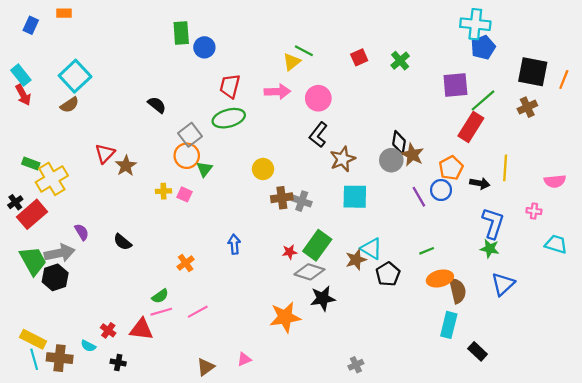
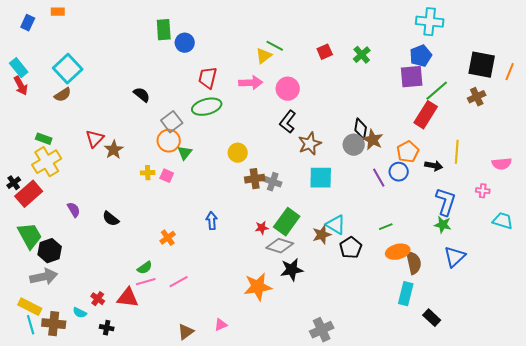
blue pentagon: (483, 47) -> (421, 56), moved
green rectangle: (31, 163) -> (44, 139), moved
gray arrow: (60, 253) -> (44, 277), moved
gray cross: (356, 365) -> (322, 330), size x1.6

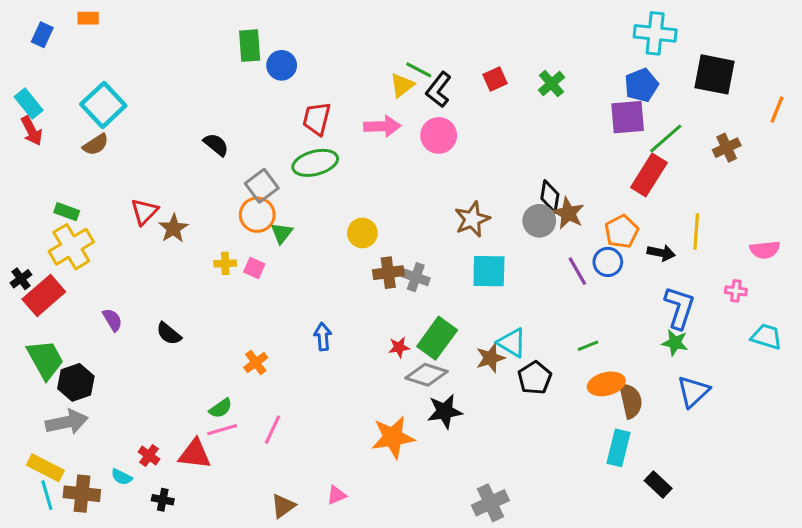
black square: (482, 65) -> (715, 74), moved
black L-shape: (288, 122) -> (439, 90), moved
pink line: (179, 282) -> (272, 430), turned -36

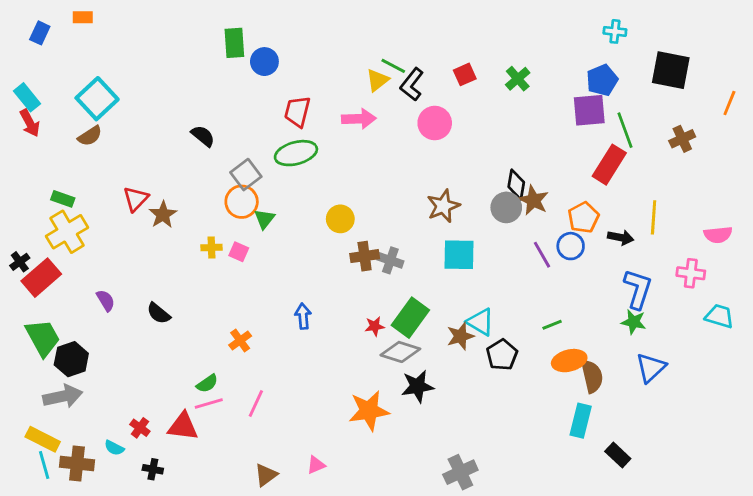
cyan cross: (655, 33) -> (615, 31), size x0.6
pink circle: (439, 135) -> (435, 123), moved
green line: (666, 138) -> (625, 130), turned -69
pink cross: (736, 291) -> (691, 273), size x1.4

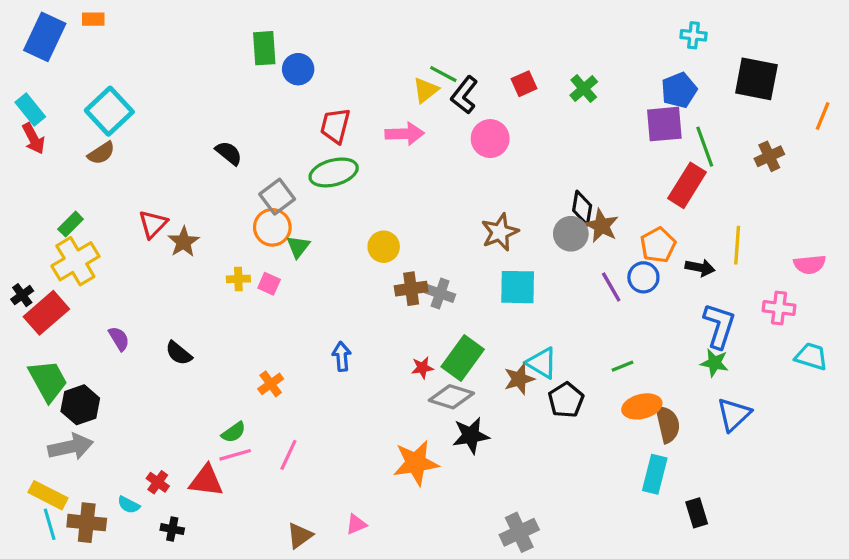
blue rectangle: (40, 33) -> (45, 37), size x1.8
green rectangle: (63, 199) -> (71, 224), turned -65
black rectangle: (618, 455) -> (697, 513), turned 30

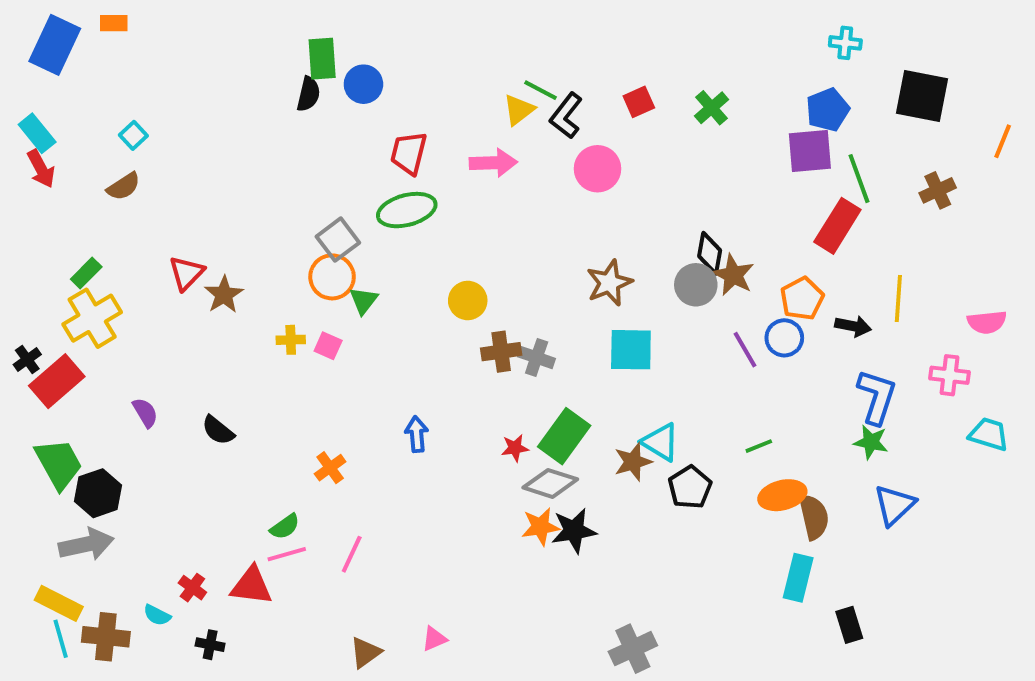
cyan square: (109, 111) -> (133, 135), size x0.5
black semicircle: (229, 153) -> (308, 94), moved, turned 64
orange star: (416, 463) -> (540, 527), moved, size x0.7

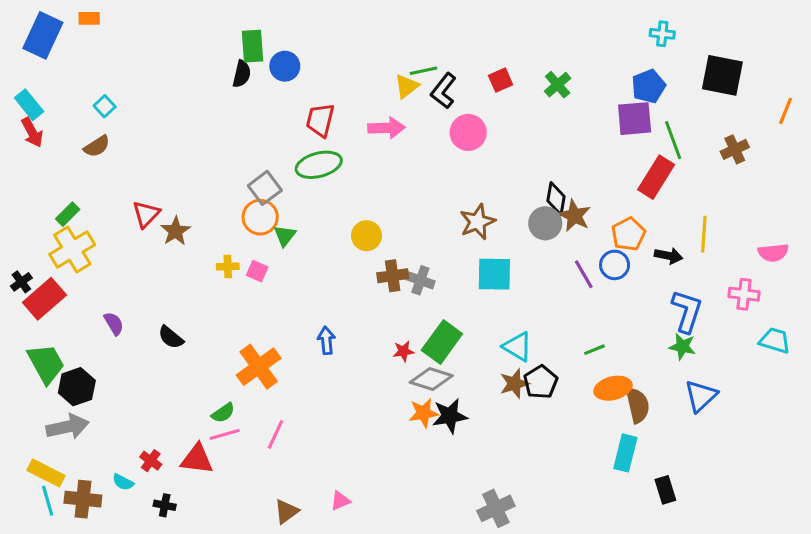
green line: (540, 90) -> (423, 71), turned -40
brown star: (633, 462) -> (514, 384), moved
orange cross: (330, 468) -> (259, 367), size x1.8

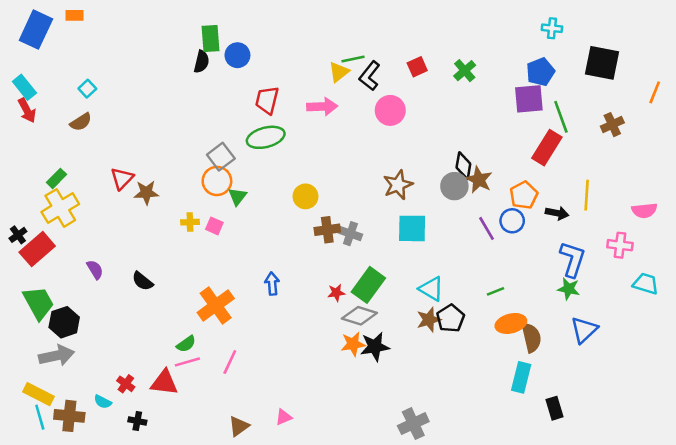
brown star: (175, 231) -> (146, 193), turned 30

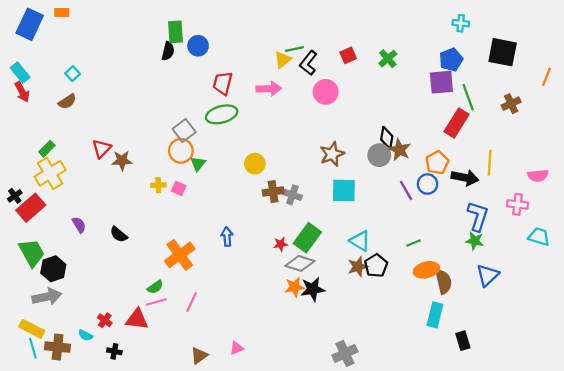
black arrow: (557, 213) -> (465, 178), size x1.4

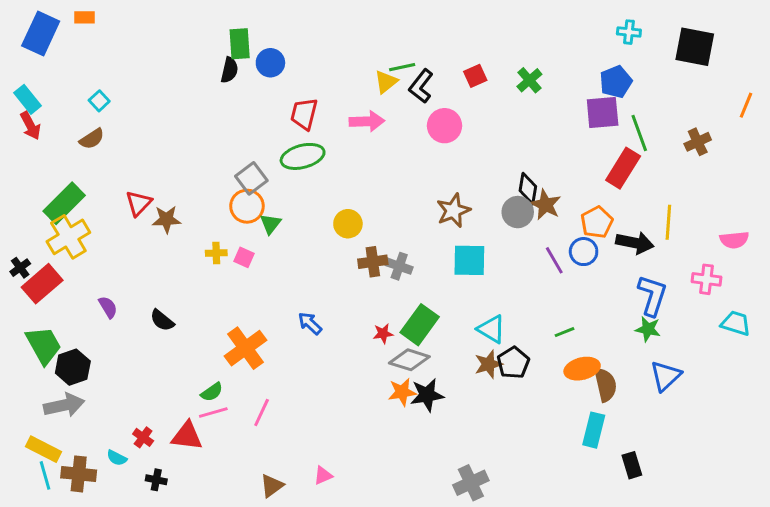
black square: (503, 52) -> (695, 47), moved
green rectangle: (47, 149) -> (64, 203), size x1.8
blue arrow: (227, 237) -> (310, 323), turned -42

